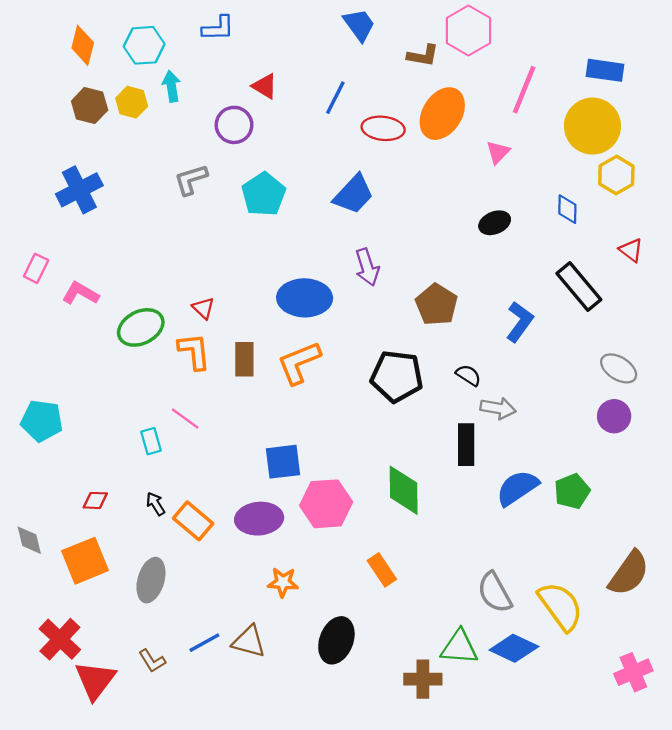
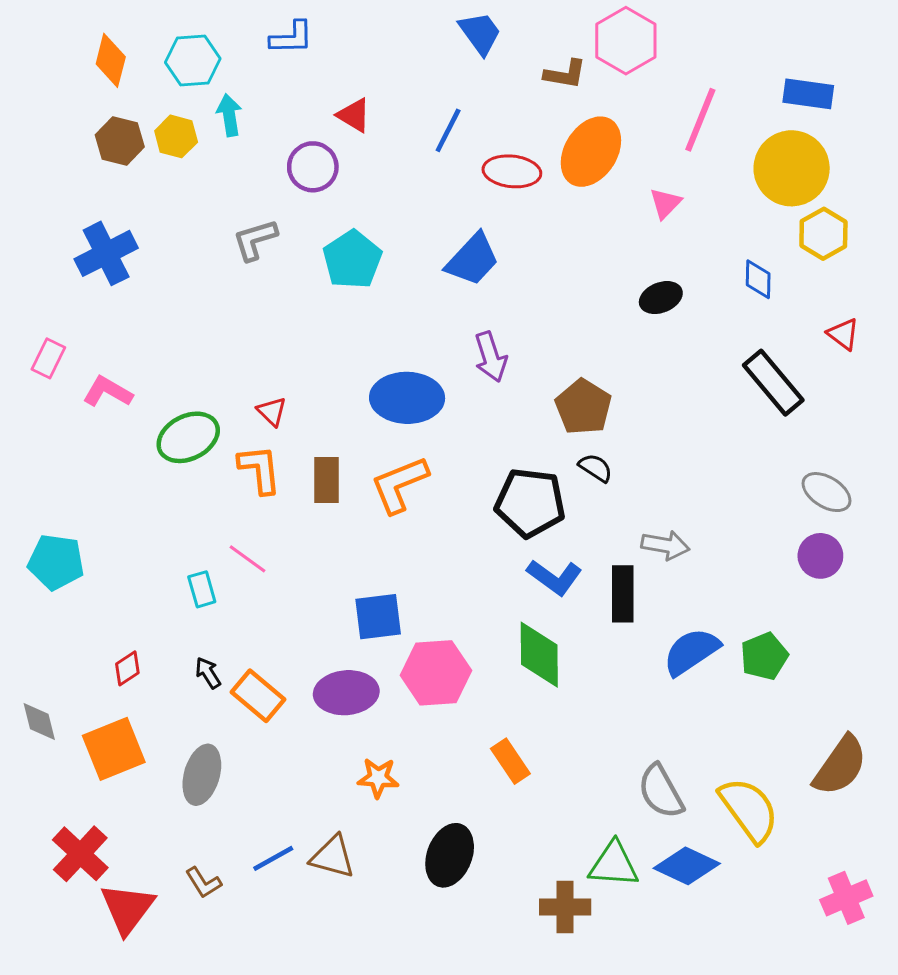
blue L-shape: (520, 322) -> (554, 577), moved, turned 90
black semicircle: (468, 375) -> (595, 468), moved
red diamond: (95, 500) -> (127, 668), turned -35

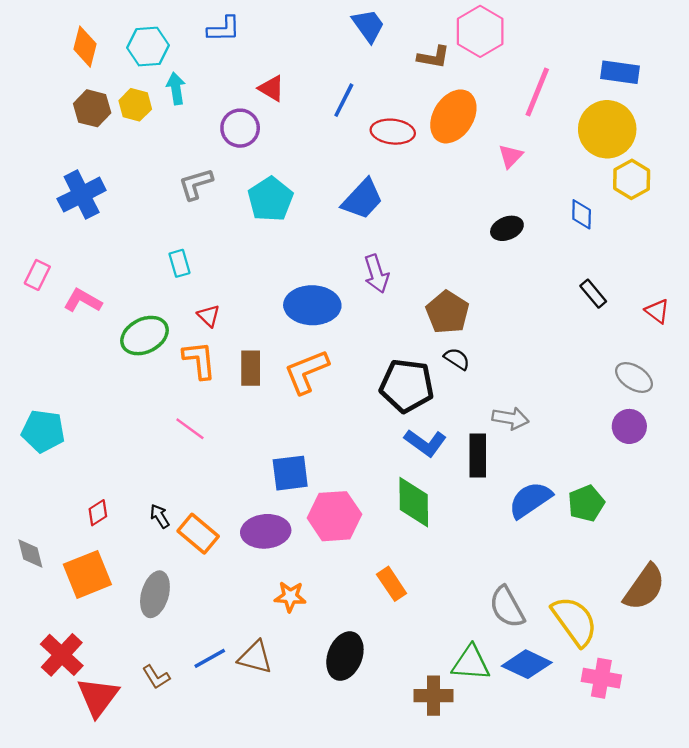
red triangle: (843, 334) -> (657, 311), moved
black rectangle: (773, 383) -> (593, 294), size x0.6
cyan rectangle: (202, 589) -> (179, 263), moved
pink cross: (846, 898) -> (601, 678), moved, turned 33

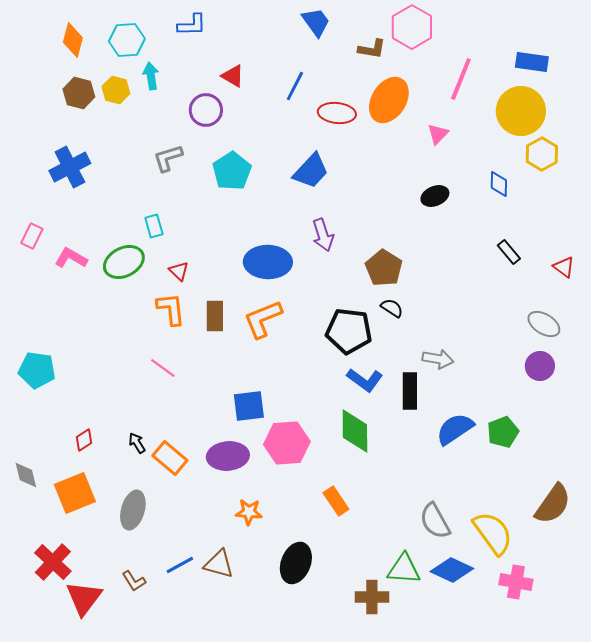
green ellipse: (145, 336) -> (124, 262), moved

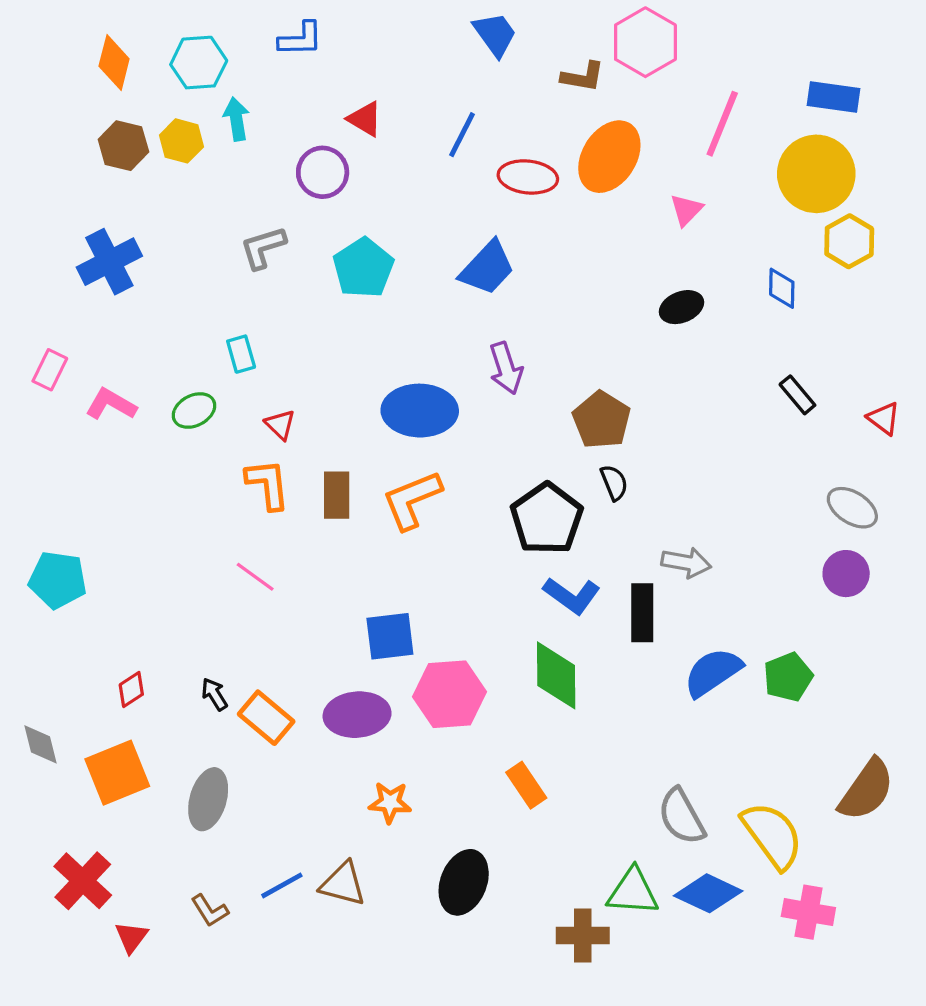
green ellipse: (124, 262) -> (194, 411), size x0.7
black semicircle: (392, 308) -> (614, 483), turned 35
black pentagon: (349, 331) -> (547, 519), turned 30
red triangle: (84, 598) -> (131, 937), size x0.6

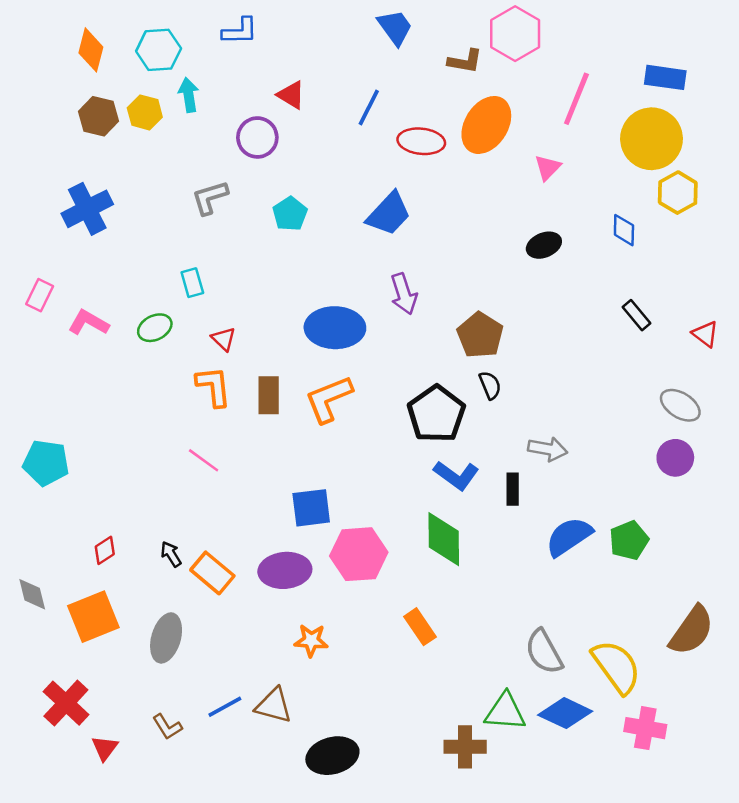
cyan pentagon: (363, 268) -> (290, 214), size x0.7
black rectangle: (642, 613) -> (513, 489), size x0.7
black ellipse: (464, 882) -> (332, 756), moved, turned 54

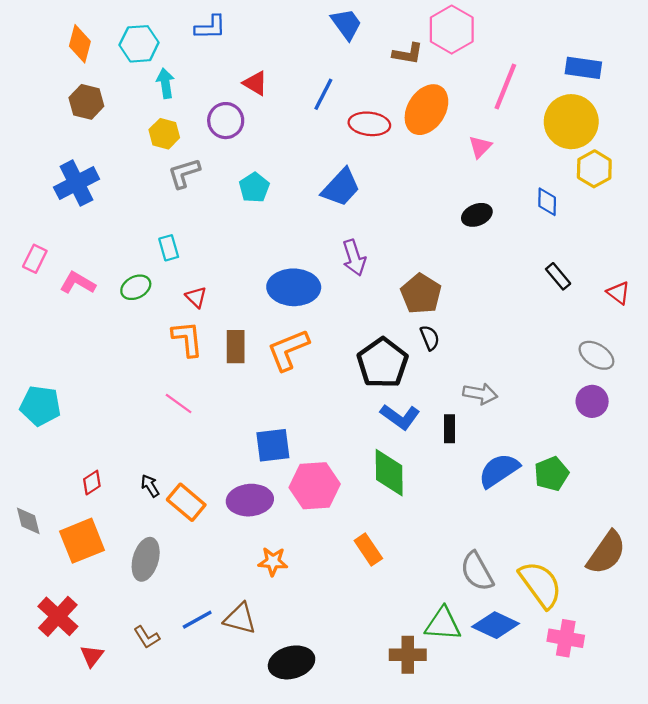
yellow hexagon: (145, 112) -> (164, 134), moved

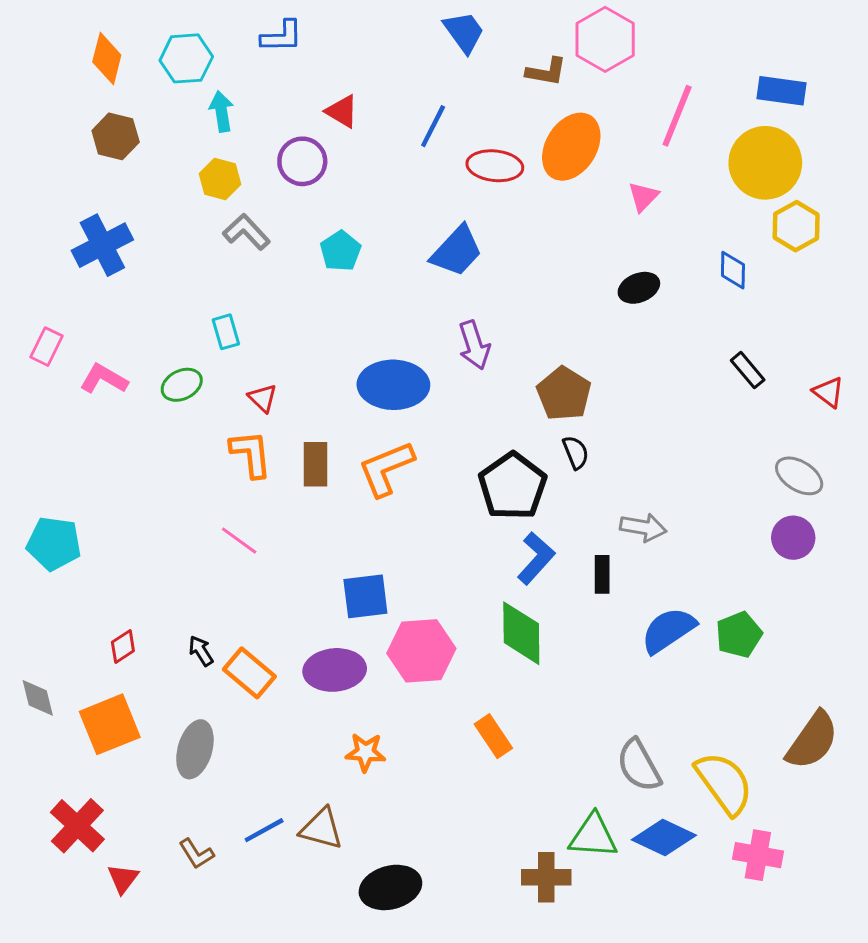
gray L-shape: (184, 173) -> (246, 232), turned 64
blue L-shape: (400, 417) -> (536, 558), turned -84

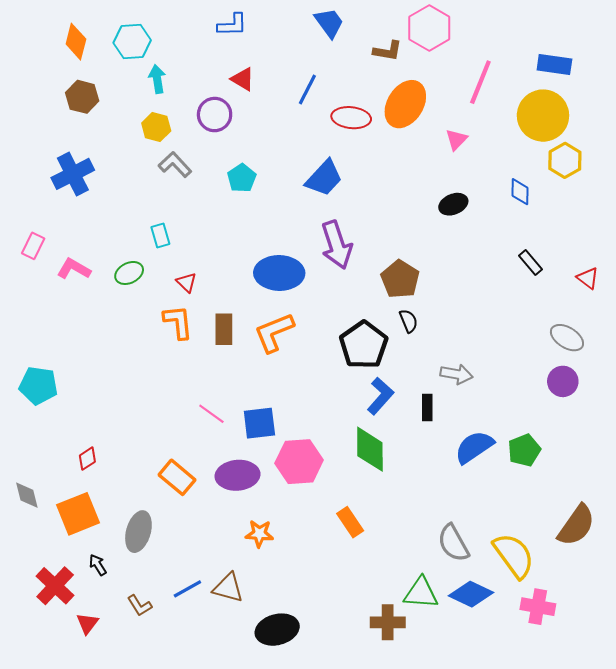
blue L-shape: (282, 36) -> (232, 25), moved
purple arrow: (474, 345) -> (337, 245), size x1.4
pink line: (239, 541) -> (211, 414), moved
black arrow: (201, 651) -> (98, 565), moved

